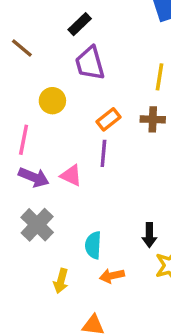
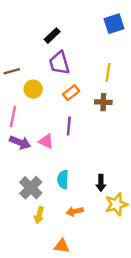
brown line: (22, 48) -> (12, 71), moved, turned -56
orange rectangle: (109, 119) -> (71, 93), moved
gray cross: (37, 225) -> (31, 188), moved
cyan semicircle: (93, 245) -> (63, 179), moved

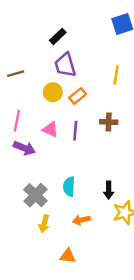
yellow circle: (33, 89) -> (53, 92), moved
brown cross: (103, 102) -> (109, 122), moved
pink triangle: (46, 141) -> (50, 129), moved

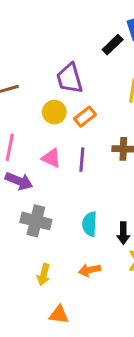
black rectangle: (58, 36) -> (113, 45), moved
cyan semicircle: (69, 186) -> (90, 224), moved
gray cross: (35, 195) -> (36, 221), moved, turned -30
orange triangle: (68, 256) -> (59, 314), moved

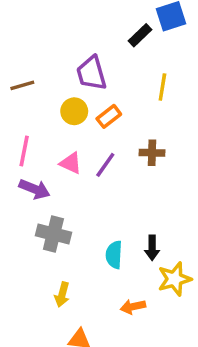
purple line: (82, 160) -> (105, 165), turned 30
cyan semicircle: (90, 224) -> (114, 255), moved
orange arrow: (90, 270) -> (133, 307), moved

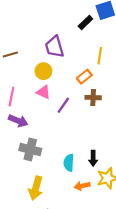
orange rectangle: (109, 116) -> (84, 77), moved
pink triangle: (71, 163) -> (43, 92), moved
yellow arrow: (62, 295) -> (36, 188), size x1.5
orange arrow: (133, 307) -> (82, 186), moved

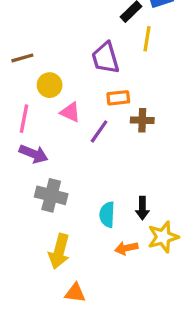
purple trapezoid: (55, 47) -> (105, 58), moved
yellow line: (100, 56) -> (147, 39), moved
yellow circle: (43, 71) -> (50, 85), moved
orange rectangle: (84, 77) -> (118, 98), moved, turned 32

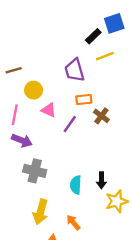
yellow line: (147, 39) -> (105, 56), turned 60
brown cross: (142, 120) -> (101, 116), turned 35
orange arrow: (126, 248) -> (73, 222), moved, turned 63

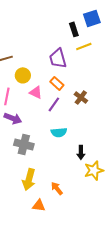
black rectangle: (93, 36) -> (74, 29), turned -64
orange rectangle: (84, 99) -> (57, 83), moved, turned 48
cyan semicircle: (76, 185) -> (59, 132), moved, turned -98

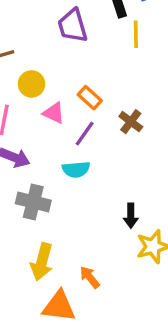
yellow line: (84, 46) -> (136, 34), turned -70
purple trapezoid: (58, 58) -> (73, 26), moved
cyan semicircle: (59, 132) -> (76, 169), moved
orange triangle: (39, 205) -> (59, 306), size x1.5

